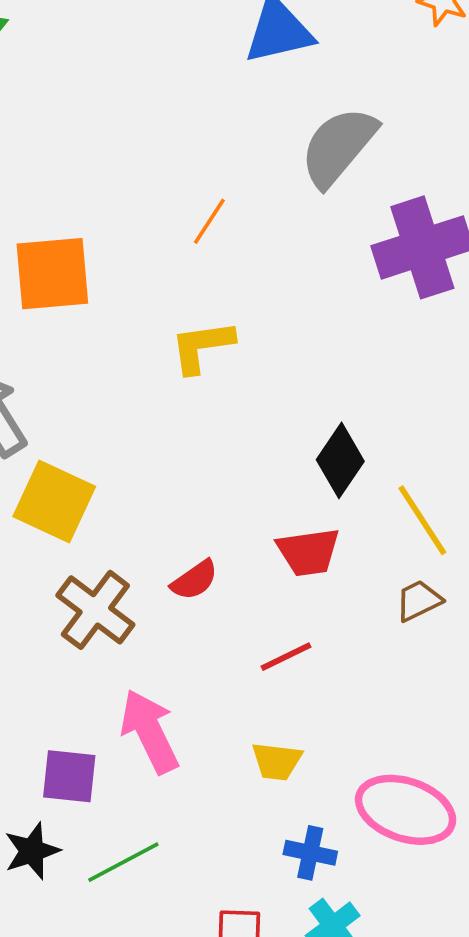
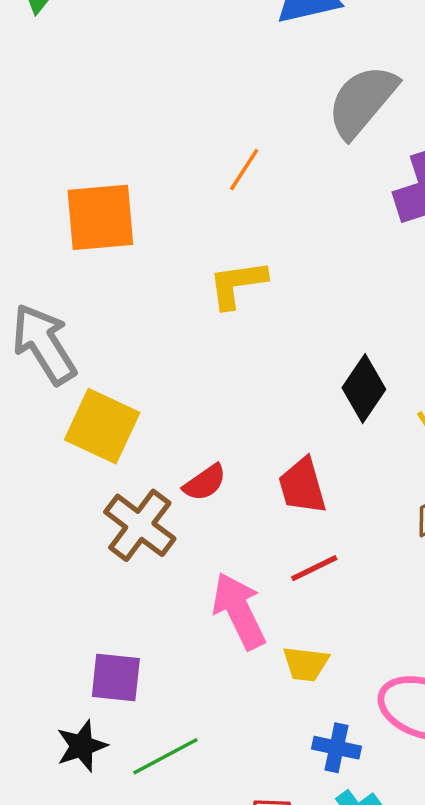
red trapezoid: (308, 552) -> (302, 486), moved, turned 82
red semicircle: (194, 580) -> (205, 483), moved
pink arrow: (150, 731) -> (239, 611), moved

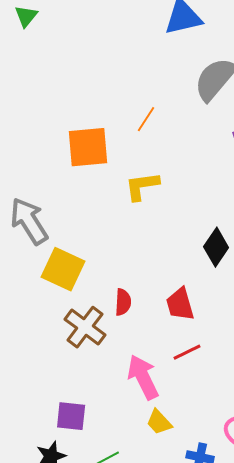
orange square: (100, 217) -> (88, 147), moved
red semicircle: (205, 483) -> (123, 302), turned -52
yellow trapezoid: (306, 664) -> (159, 422), moved, turned 40

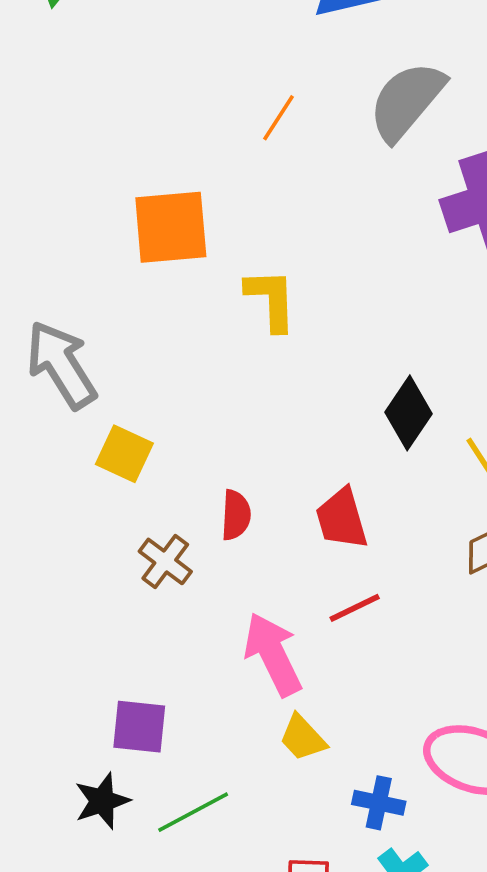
orange line: (146, 119) -> (278, 118), moved
yellow L-shape: (142, 186) -> (271, 300), turned 96
yellow square: (63, 269) -> (124, 454), size x0.7
brown cross: (85, 327) -> (165, 561), size x0.7

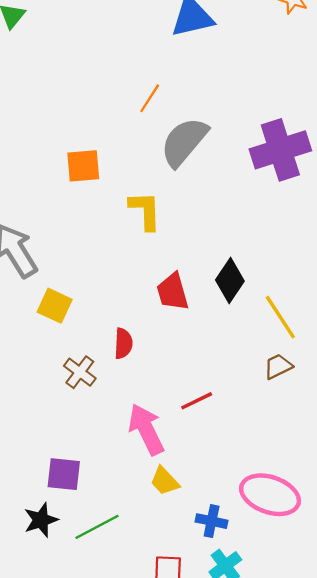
gray semicircle: (407, 101) -> (184, 142), moved
orange square: (171, 227) -> (83, 166), size x0.7
red trapezoid: (342, 519) -> (173, 292), moved

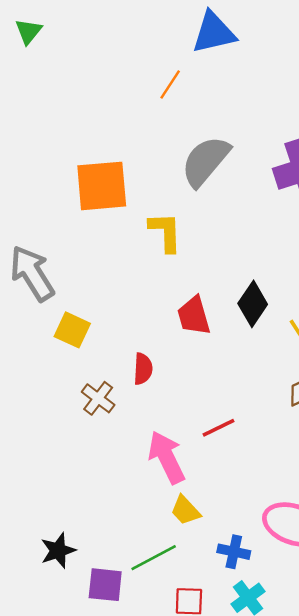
orange line: (150, 98) -> (170, 84), moved
orange square: (83, 166) -> (102, 186), size x1.5
purple square: (64, 474) -> (105, 585), moved
green line: (97, 527) -> (154, 558), moved

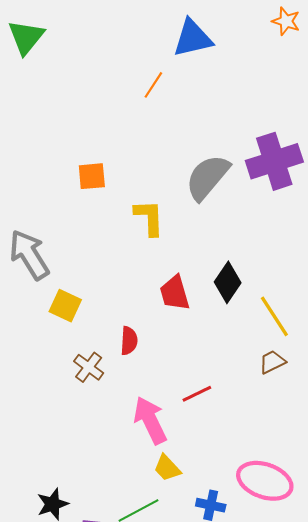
green triangle: (29, 31) -> (26, 37), size x1.5
gray semicircle: (205, 161) -> (207, 177), moved
orange square: (102, 186) -> (92, 176), size x0.6

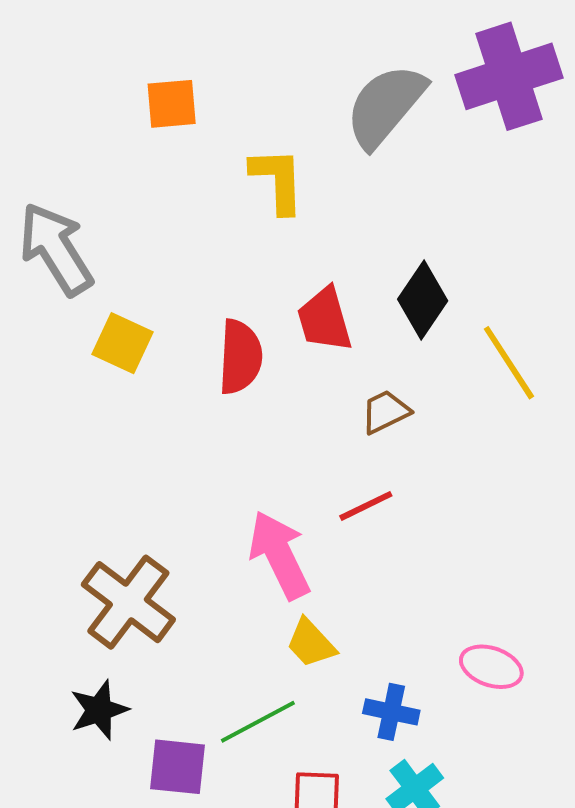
red semicircle: (129, 341) -> (240, 357), moved, size x1.4
brown trapezoid: (272, 362) -> (385, 412), moved
brown cross: (89, 367) -> (128, 602), moved, size x1.6
pink ellipse: (265, 481) -> (491, 667), size x0.6

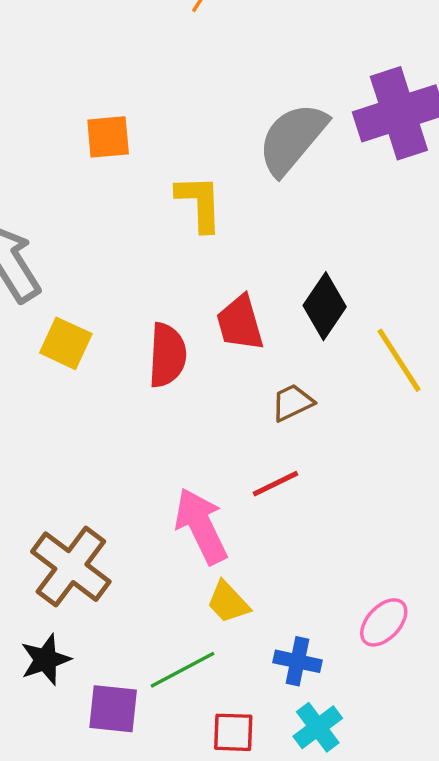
pink ellipse: (491, 667) -> (384, 622), turned -66

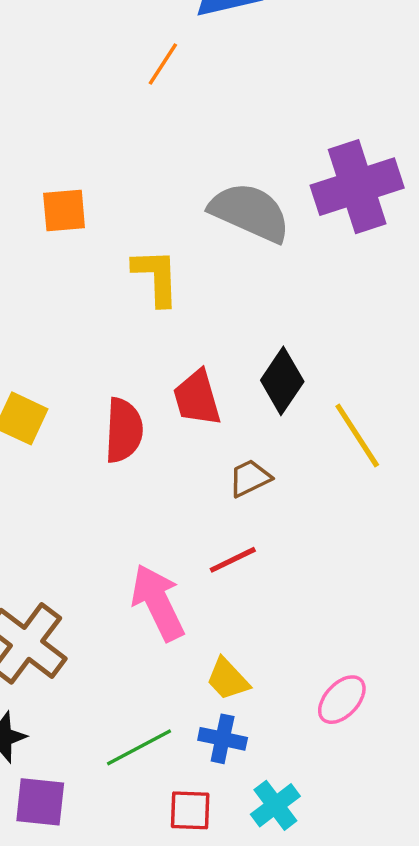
gray semicircle: (292, 139) -> (250, 212), turned 74
yellow trapezoid: (228, 602) -> (228, 679), moved
blue cross: (298, 661) -> (223, 739), moved
purple square: (113, 709) -> (40, 802), moved

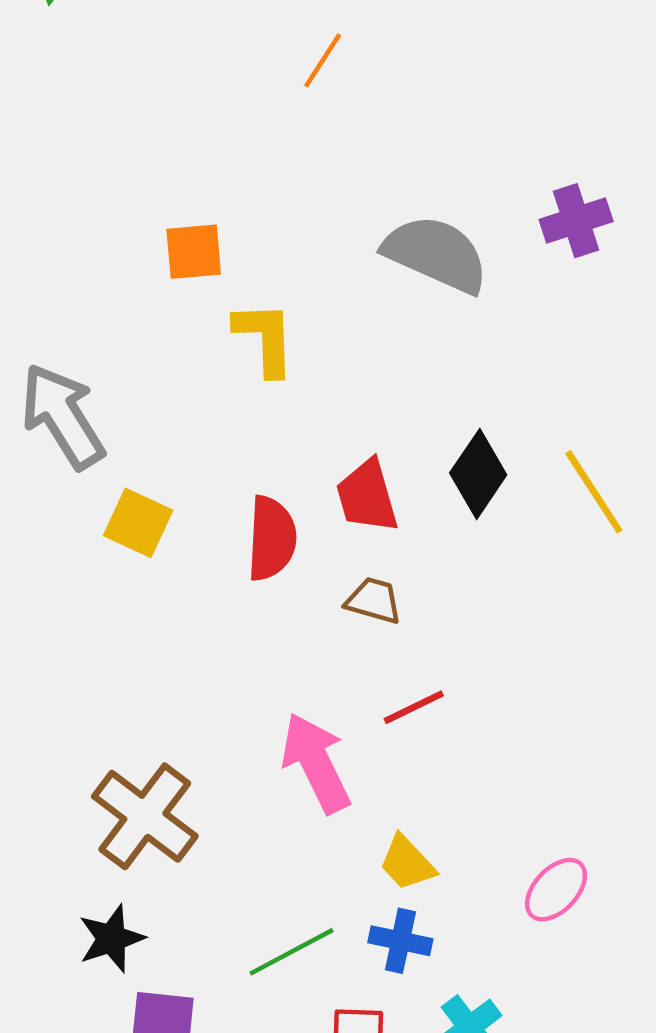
purple cross: (357, 187) -> (576, 221), size x0.6
yellow L-shape: (156, 277) -> (265, 338), moved
yellow line: (357, 435) -> (594, 492), moved
brown trapezoid: (250, 478) -> (374, 601), moved, turned 42

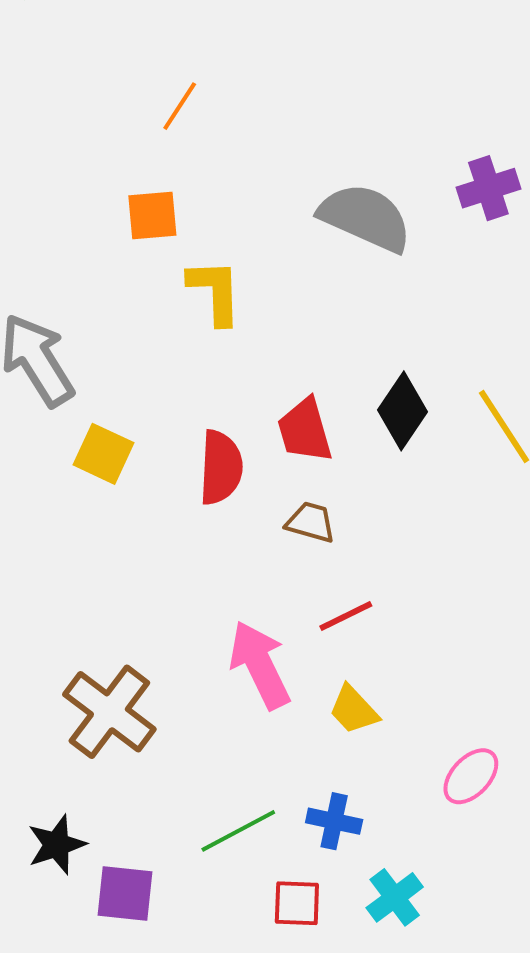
orange line: (323, 61) -> (180, 106), moved
yellow trapezoid: (407, 863) -> (354, 710), moved
black star: (111, 939) -> (57, 845), moved

